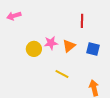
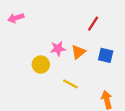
red line: (82, 21) -> (93, 24), turned 32
yellow circle: (34, 49) -> (41, 64), moved

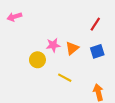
red line: (93, 24) -> (95, 24), moved
blue square: (106, 55) -> (97, 51), turned -32

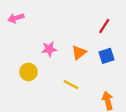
pink star: (53, 45) -> (49, 49), moved
yellow circle: (37, 60) -> (28, 72), moved

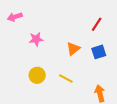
pink star: (49, 49) -> (36, 39), moved
yellow circle: (28, 72) -> (37, 75), moved

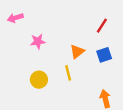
yellow line: (66, 78) -> (68, 73), moved, turned 48

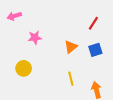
yellow line: (68, 73) -> (71, 79), moved
yellow circle: (39, 80) -> (24, 68), moved

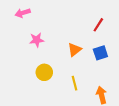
pink arrow: (14, 16) -> (23, 13), moved
yellow circle: (24, 68) -> (44, 72), moved

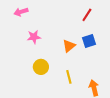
red line: (98, 25) -> (87, 15), moved
blue square: (100, 53) -> (89, 41), moved

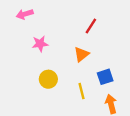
red line: (87, 15) -> (91, 26), moved
blue square: (89, 41) -> (105, 77), moved

